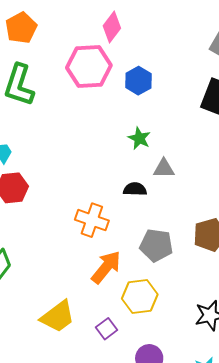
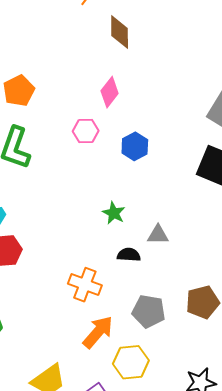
pink hexagon: (89, 66) -> (86, 131), size x0.6
green star: (139, 138) -> (114, 213), moved

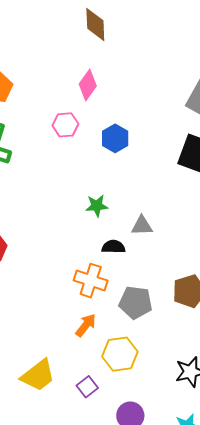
green star: (114, 213) -> (97, 206), turned -30
orange cross: (85, 285) -> (91, 281), moved
orange arrow: (98, 332) -> (86, 325), size x0.7

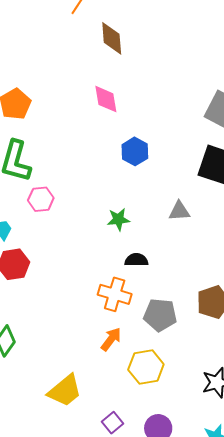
pink diamond: (88, 85) -> (106, 99), turned -44
pink hexagon: (65, 125) -> (41, 199), moved
gray triangle: (142, 226) -> (179, 211), moved
purple square: (87, 387) -> (113, 423), moved

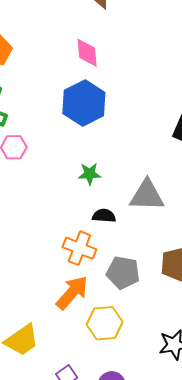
blue hexagon: (135, 151) -> (84, 103), moved, size x1.6
gray triangle: (179, 211) -> (147, 195), moved, size x1.6
orange arrow: (111, 339) -> (72, 293), size x1.5

